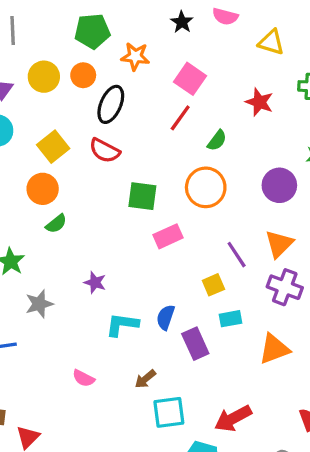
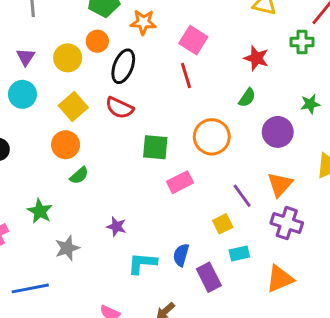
yellow circle: (44, 77) -> (68, 58), moved
red line: (180, 118) -> (186, 76), turned -50
green semicircle: (217, 140) -> (247, 98), moved

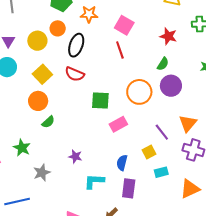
purple circle: (278, 132) -> (171, 86), moved
blue semicircle: (181, 255) -> (122, 163), moved
purple rectangle: (209, 277) -> (129, 188), moved, turned 36

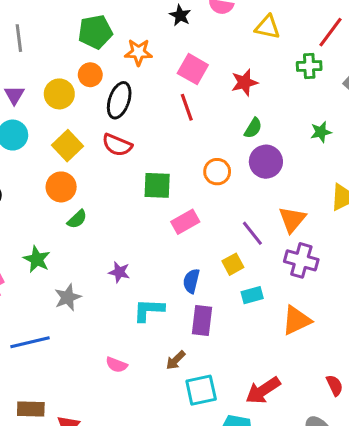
red star: (168, 36) -> (244, 82), moved, turned -30
orange circle: (139, 92) -> (217, 172), size x0.7

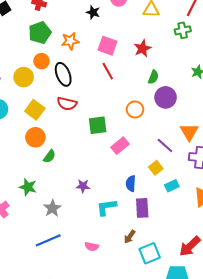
black ellipse: (119, 100) -> (63, 74), turned -30
blue line: (30, 342) -> (48, 240), moved

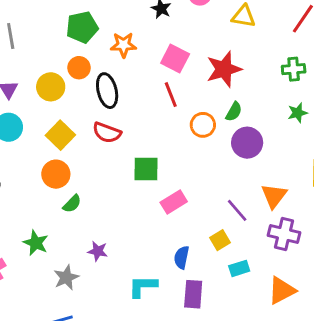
green cross: (183, 30) -> (294, 69), moved
red star: (142, 48) -> (224, 69), size x1.4
orange circle: (135, 109) -> (203, 125), moved
purple star: (83, 186) -> (98, 251), moved

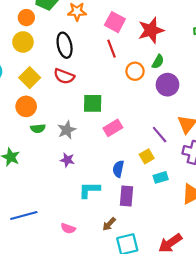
orange circle: (79, 68) -> (26, 18), moved
green semicircle: (72, 204) -> (38, 128), turned 40
purple star: (98, 251) -> (67, 160), moved
gray star: (66, 277) -> (67, 130), moved

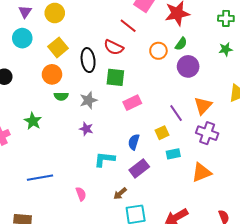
black ellipse: (65, 45) -> (88, 60), moved
red line: (111, 49) -> (128, 26), moved, turned -36
red semicircle: (64, 76) -> (114, 47), moved
purple rectangle: (127, 196) -> (139, 168), turned 42
pink semicircle: (68, 228) -> (81, 194), turned -136

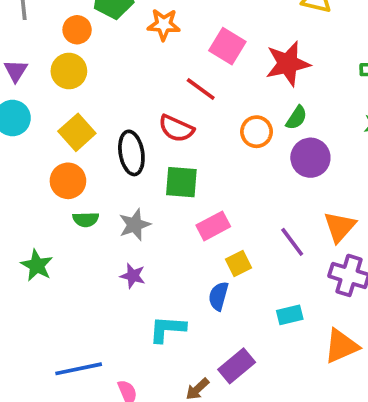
yellow square: (162, 133) -> (239, 263), moved
purple rectangle: (139, 168) -> (237, 366), moved
blue line: (40, 178) -> (79, 369), moved

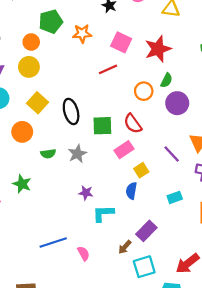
red line: (201, 89) -> (108, 69), turned -54
red semicircle: (176, 128) -> (133, 124), moved, turned 36
orange circle: (68, 181) -> (22, 132), moved
purple star: (133, 276) -> (86, 193), moved

